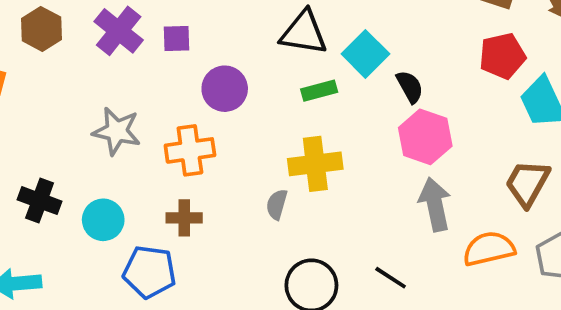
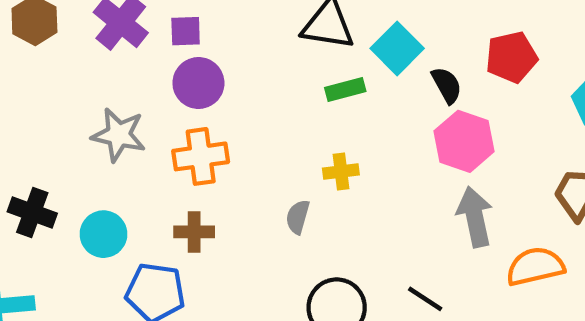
red pentagon: (502, 56) -> (511, 57), moved
purple circle: (225, 89) -> (198, 83), moved
yellow cross: (315, 164) -> (341, 172), size x0.6

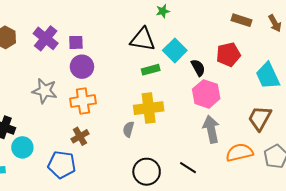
yellow cross: (341, 172) -> (149, 108), size x1.8
brown cross: (194, 232) -> (80, 136), turned -30
cyan circle: (103, 234) -> (22, 147), moved

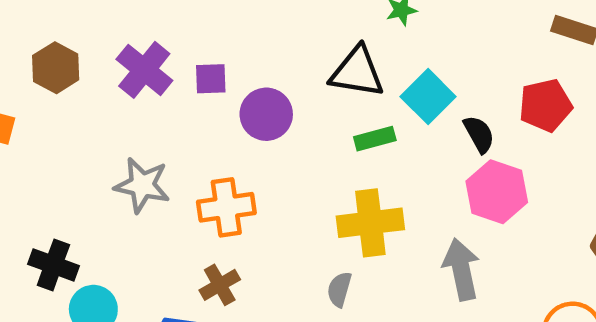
purple circle: (82, 67) -> (266, 114), moved
gray semicircle: (128, 129) -> (339, 289), moved
gray arrow: (211, 129) -> (461, 269), moved

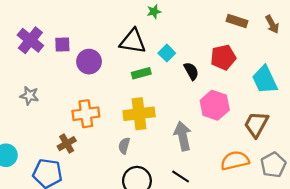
cyan square: (428, 97) -> (167, 53), size x0.7
gray star: (142, 185) -> (29, 96), size x0.7
pink hexagon: (497, 192) -> (215, 105), moved
orange cross: (226, 207) -> (86, 114), moved

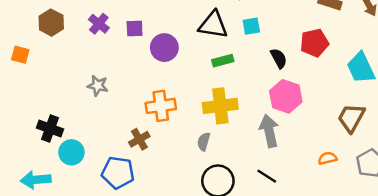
purple cross: (30, 40) -> (99, 24), size x0.7
cyan square: (167, 53) -> (251, 26), moved, turned 35
pink hexagon: (215, 105) -> (286, 96), moved
orange semicircle: (235, 161) -> (328, 158), size x0.6

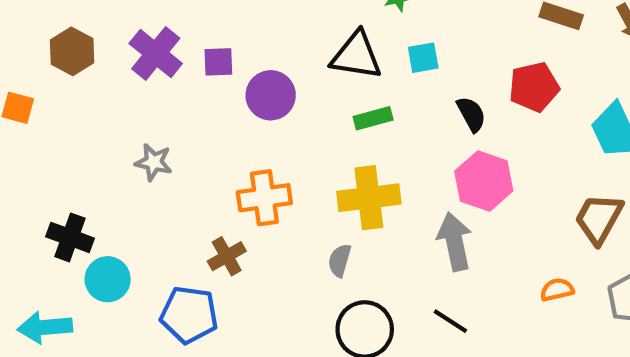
purple cross: (99, 24) -> (156, 53), size x1.4

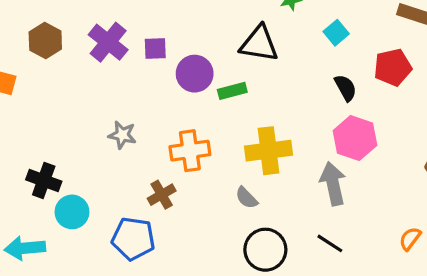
cyan square: (423, 58) -> (336, 33), moved, turned -30
green rectangle: (373, 118) -> (232, 91), moved
gray star: (154, 162) -> (122, 135), moved
gray semicircle: (340, 260) -> (246, 198), turned -60
orange semicircle: (557, 290) -> (410, 239), moved, turned -40

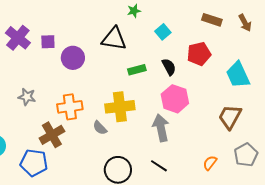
green rectangle: (232, 91) -> (137, 70), moved
brown cross: (162, 195) -> (52, 135), size x1.4
gray semicircle: (246, 198) -> (100, 128), moved

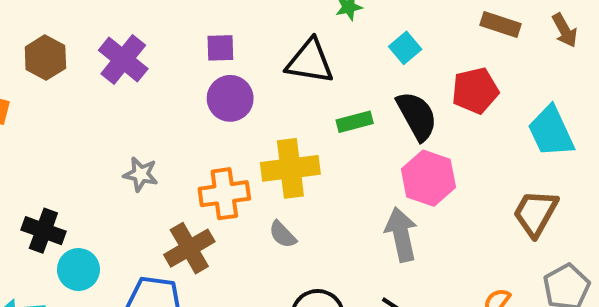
purple square: (48, 42) -> (220, 48), moved
black semicircle: (169, 67) -> (417, 116), size x1.5
yellow cross: (120, 107) -> (290, 168), moved

